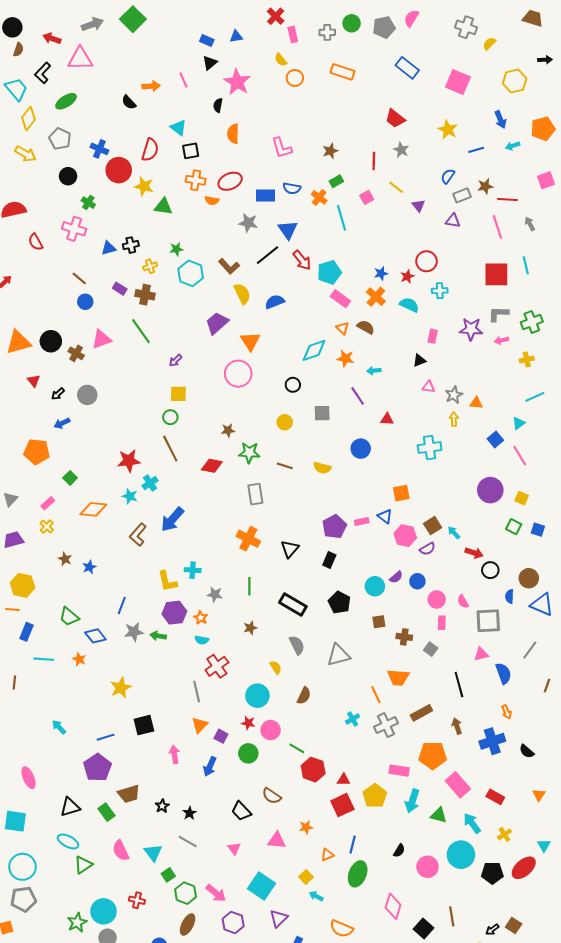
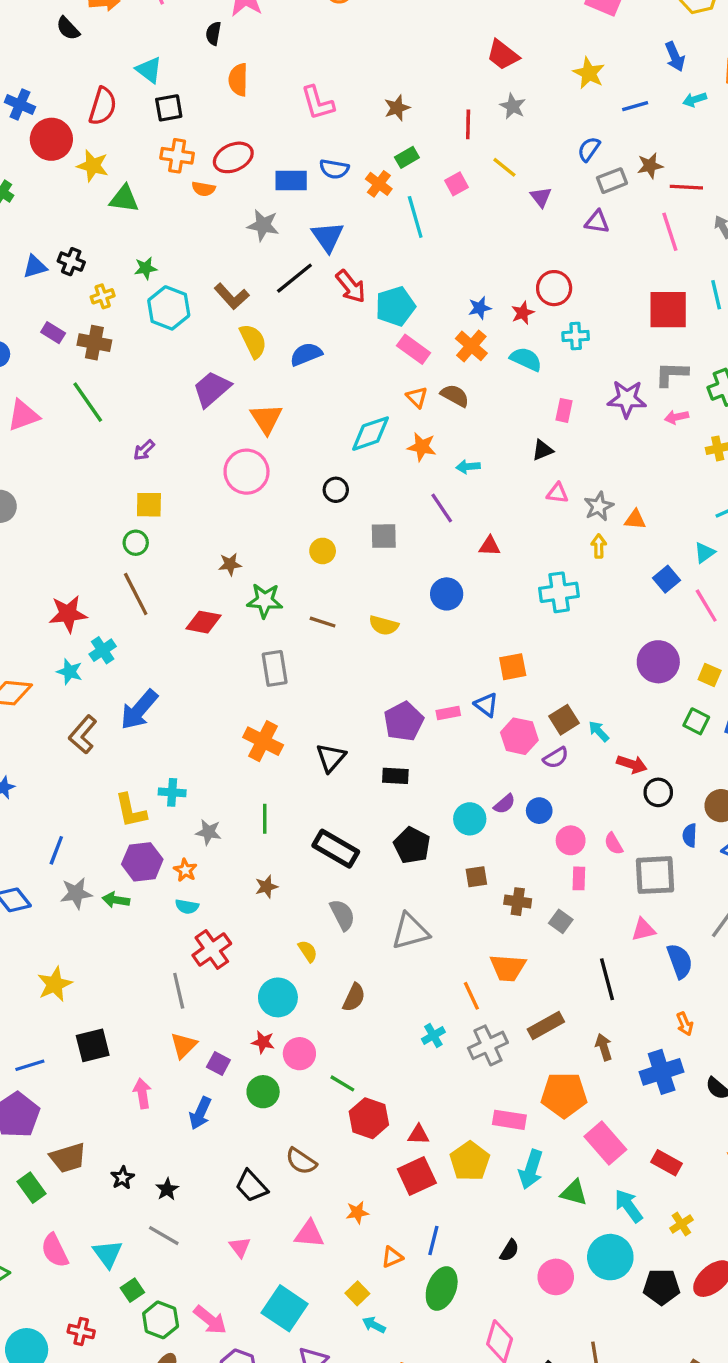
black cross: (131, 245) -> (71, 262), turned 35
black rectangle: (329, 560) -> (395, 776), turned 70

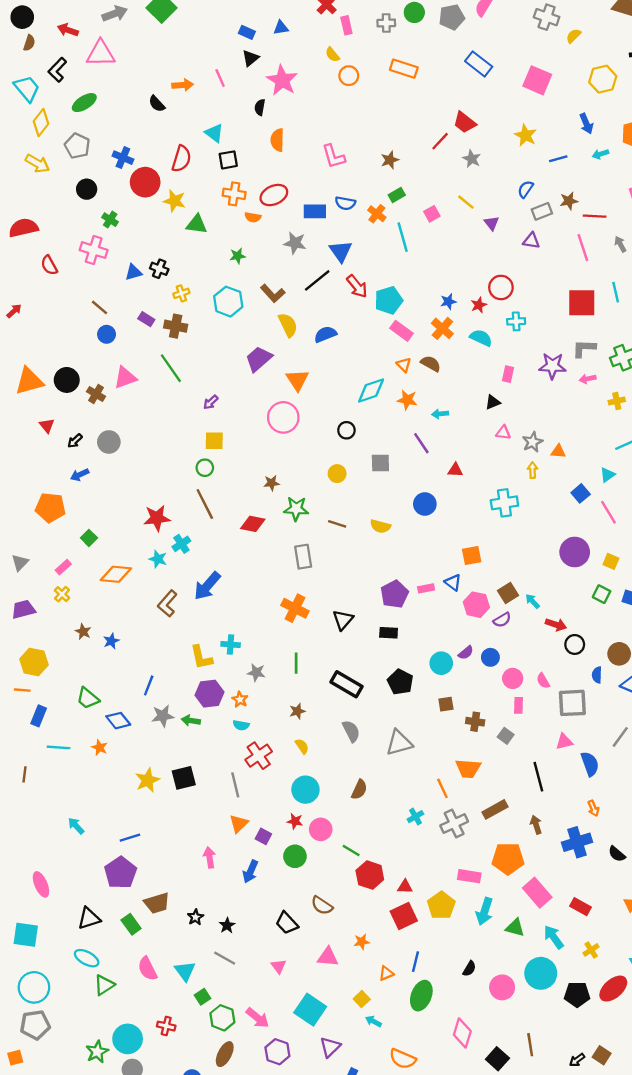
red line: (468, 124) -> (440, 141), moved, turned 42
green star: (146, 268) -> (238, 256), moved
yellow semicircle: (308, 951) -> (302, 746), moved
black square: (93, 1045) -> (184, 778), moved

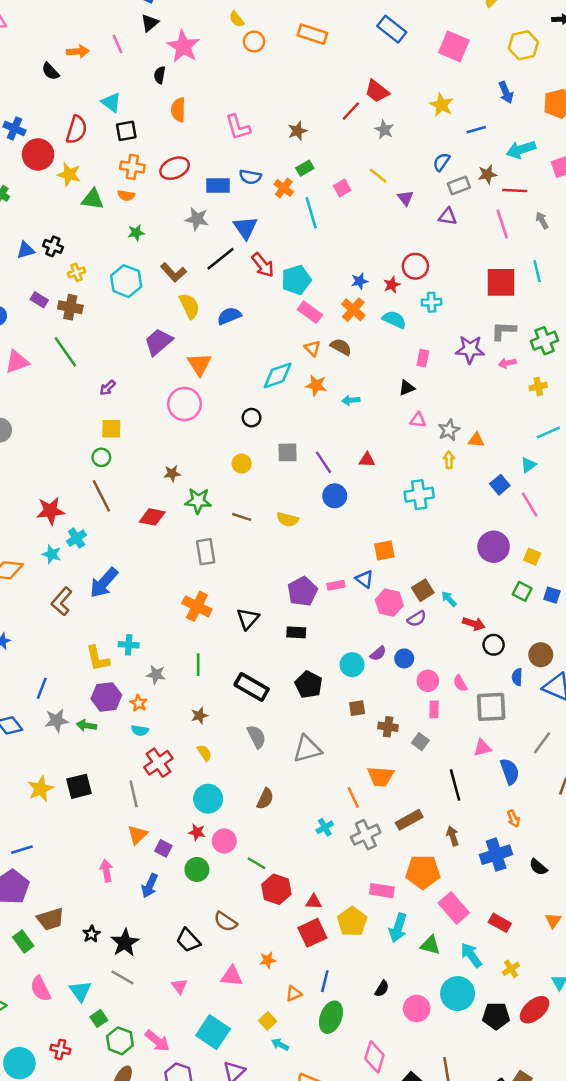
cyan arrow: (600, 154) -> (521, 150), moved, size x1.6
orange semicircle: (253, 217) -> (126, 195), moved
purple line: (421, 443) -> (324, 462), moved
black star: (227, 925) -> (125, 943), size x1.6

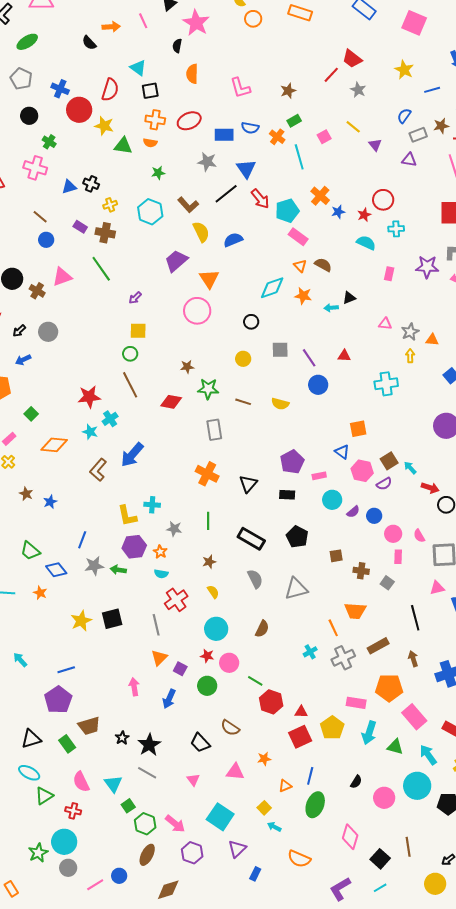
orange cross: (353, 310) -> (320, 196), moved
black triangle: (407, 388) -> (349, 298), moved
pink rectangle: (336, 585) -> (319, 476), moved
cyan circle: (352, 665) -> (332, 500), moved
red cross: (60, 1049) -> (73, 811), moved

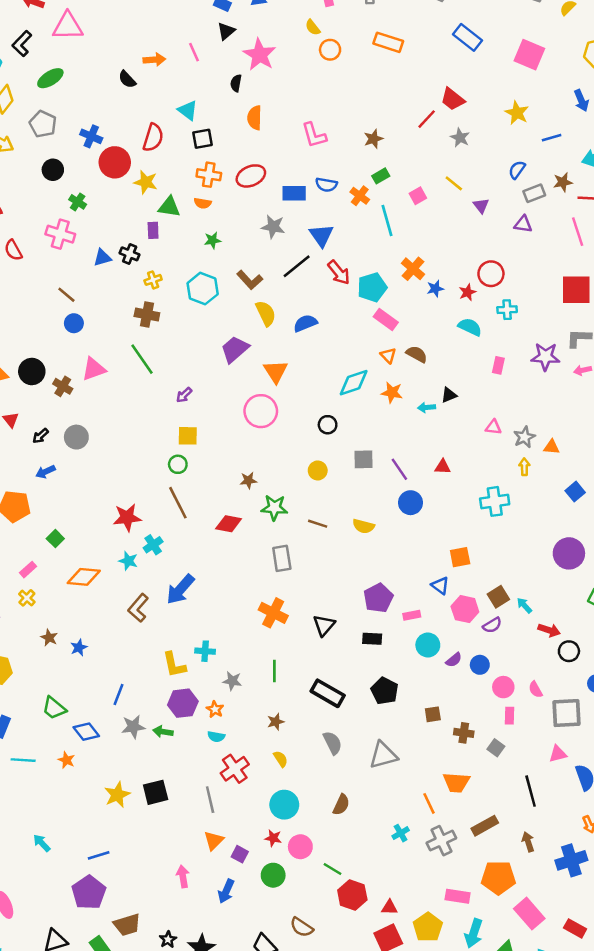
purple rectangle: (80, 227) -> (153, 230), moved, turned 56

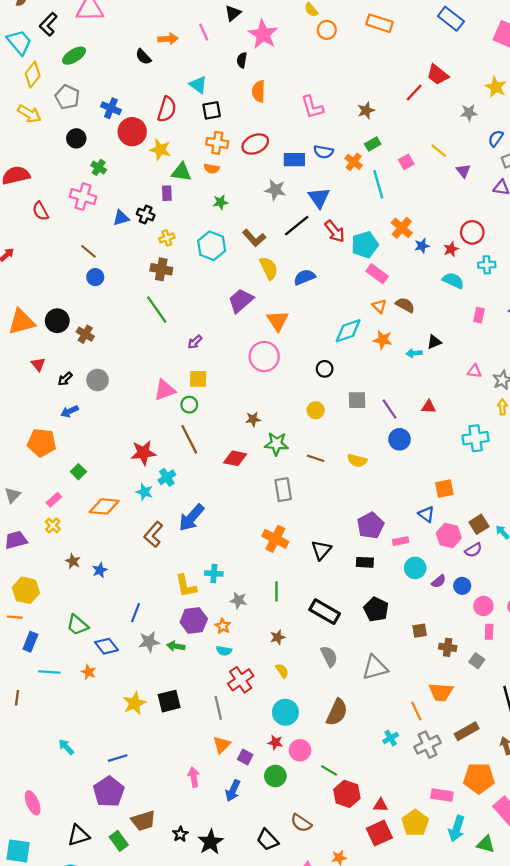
gray star: (460, 138) -> (469, 113), moved, turned -30
pink triangle: (94, 369) -> (165, 390), moved
brown semicircle: (341, 805) -> (337, 712), size x1.4

